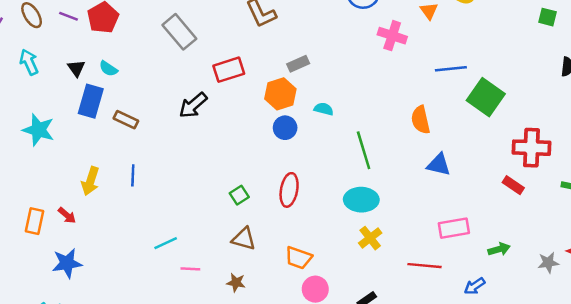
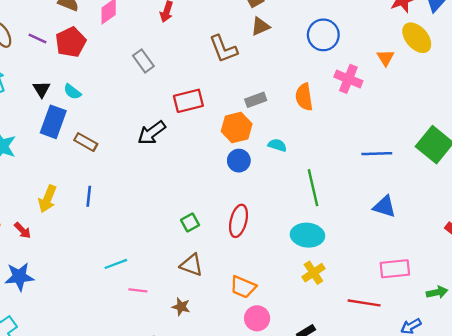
gray rectangle: (179, 32) -> (143, 61), size x0.7
blue line: (451, 69) -> (377, 154), moved
orange semicircle: (421, 120) -> (304, 97), moved

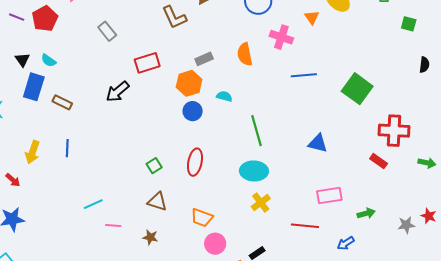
blue line: (377, 154) -> (304, 75), moved

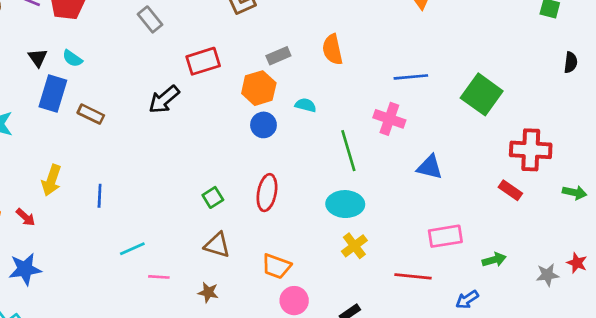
pink cross: (281, 37) -> (389, 119), moved
blue line: (67, 148) -> (100, 196), moved

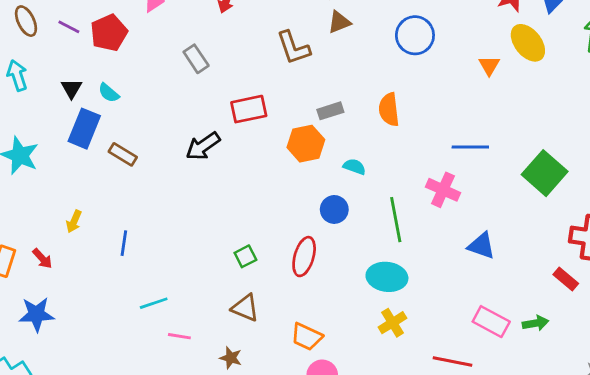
blue circle: (263, 125) -> (334, 209), moved
yellow arrow: (52, 180) -> (74, 221), size x0.7
pink rectangle: (445, 236) -> (491, 322), turned 32
green arrow: (494, 260) -> (536, 323), moved

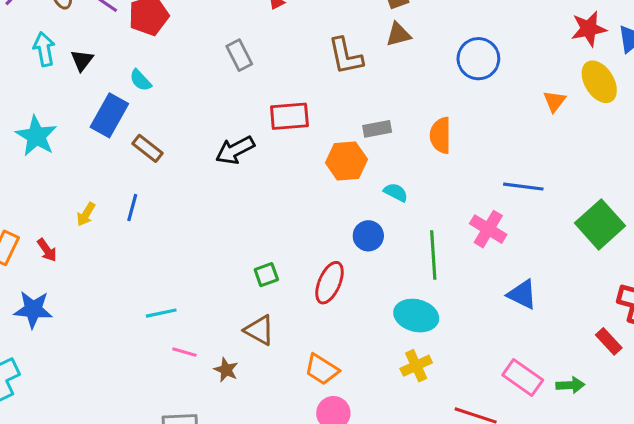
black triangle: (72, 88) -> (82, 60), moved
blue line: (124, 243) -> (132, 208), moved
brown star: (231, 358) -> (226, 370), moved

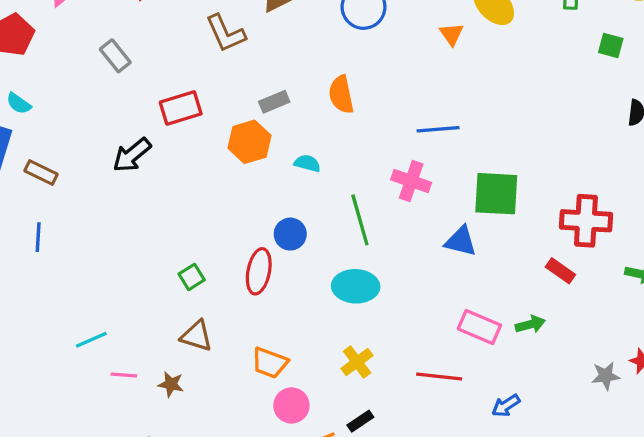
green square: (600, 224) -> (496, 194), moved, turned -33
blue circle: (368, 236) -> (290, 234), moved
yellow cross: (416, 366) -> (357, 362), moved

